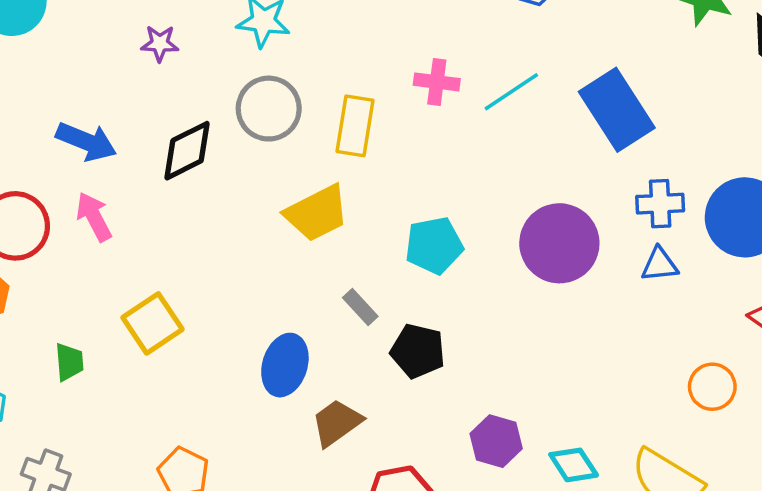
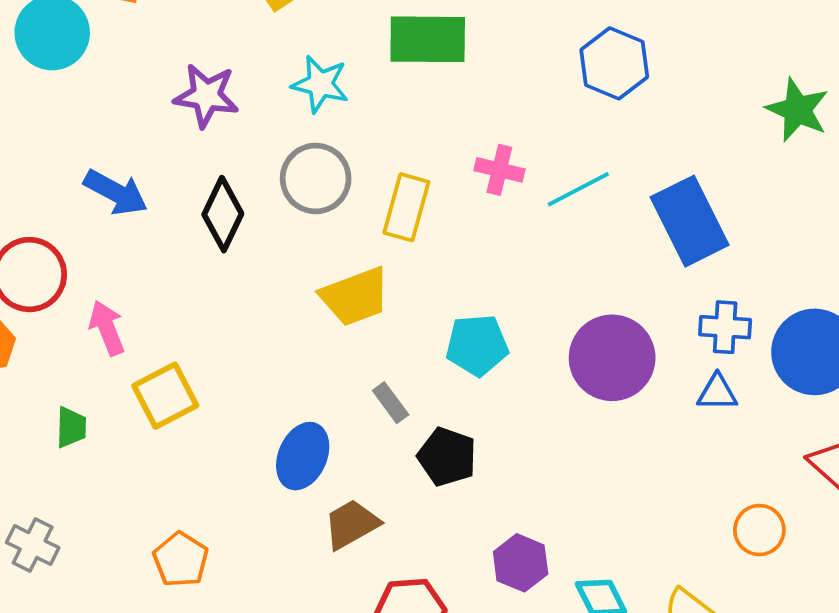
purple star: (160, 43) -> (206, 96), size x1.6
black diamond: (187, 151) -> (223, 214), turned -44
pink arrow: (94, 217) -> (107, 328), moved

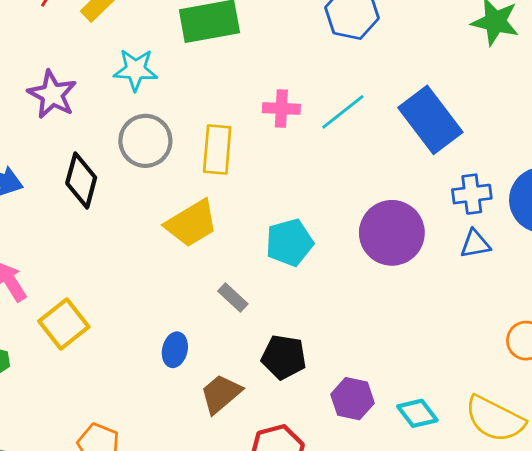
purple star: (206, 96) -> (52, 94), turned 30
blue ellipse: (303, 456) -> (175, 350), size x0.7
black pentagon: (447, 457) -> (284, 357), moved

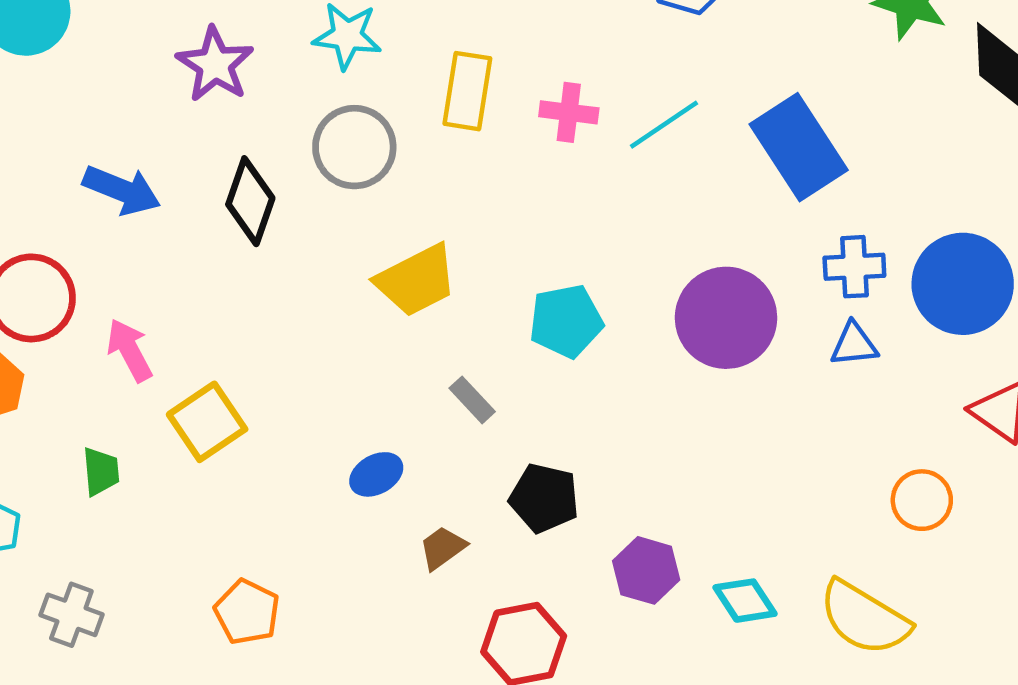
yellow rectangle: (217, 150) -> (467, 91), moved
blue ellipse: (175, 350) -> (376, 474), turned 44
brown trapezoid: (221, 394) -> (443, 548), size x0.7

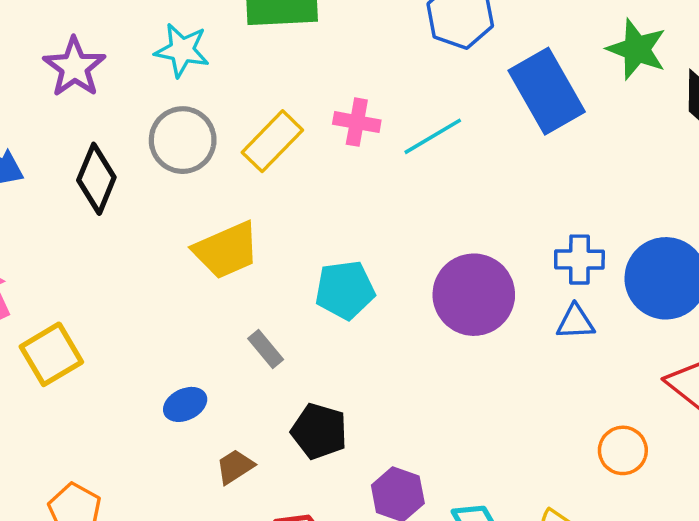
yellow rectangle: (467, 91) -> (272, 141), moved, turned 32
blue rectangle: (799, 147) -> (547, 91), moved

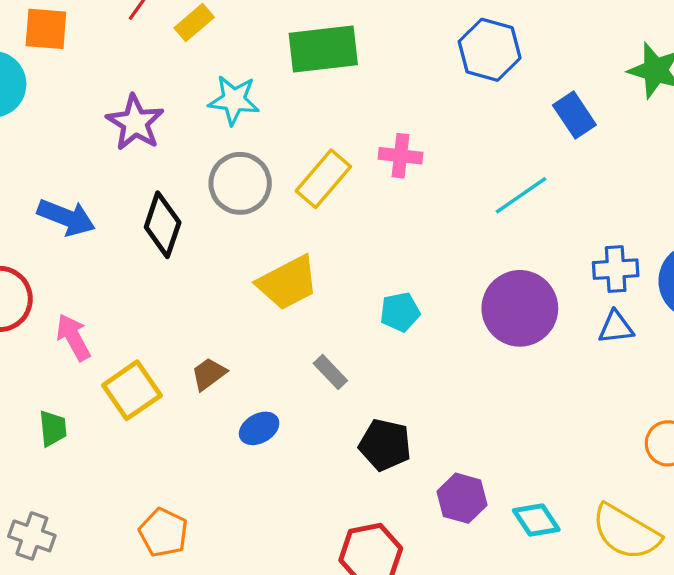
blue rectangle: (547, 91) -> (574, 115), size x0.6
cyan line: (433, 136) -> (521, 195), moved
cyan pentagon: (345, 290) -> (400, 312), size x0.7
brown trapezoid: (235, 467) -> (209, 374), moved

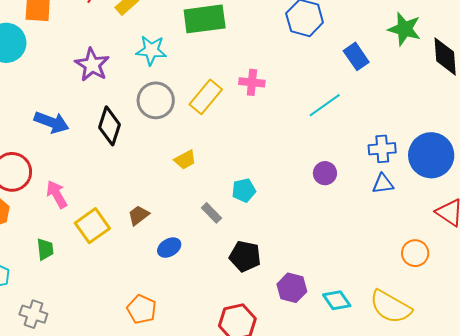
yellow trapezoid: (288, 283) -> (185, 160), size x0.6
purple circle: (520, 308) -> (325, 173), size x0.5
cyan pentagon: (400, 312) -> (244, 190), moved
orange pentagon: (163, 533) -> (142, 309), moved

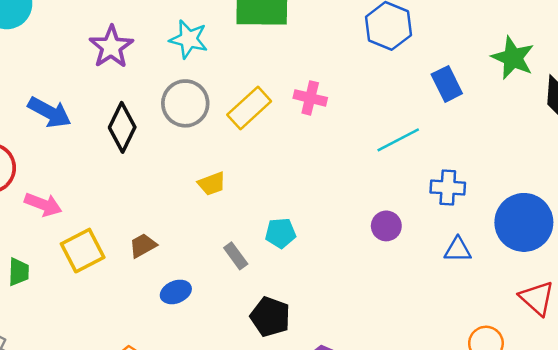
blue cross: (382, 149) -> (448, 188), moved
pink arrow: (57, 194) -> (43, 204), turned 132

